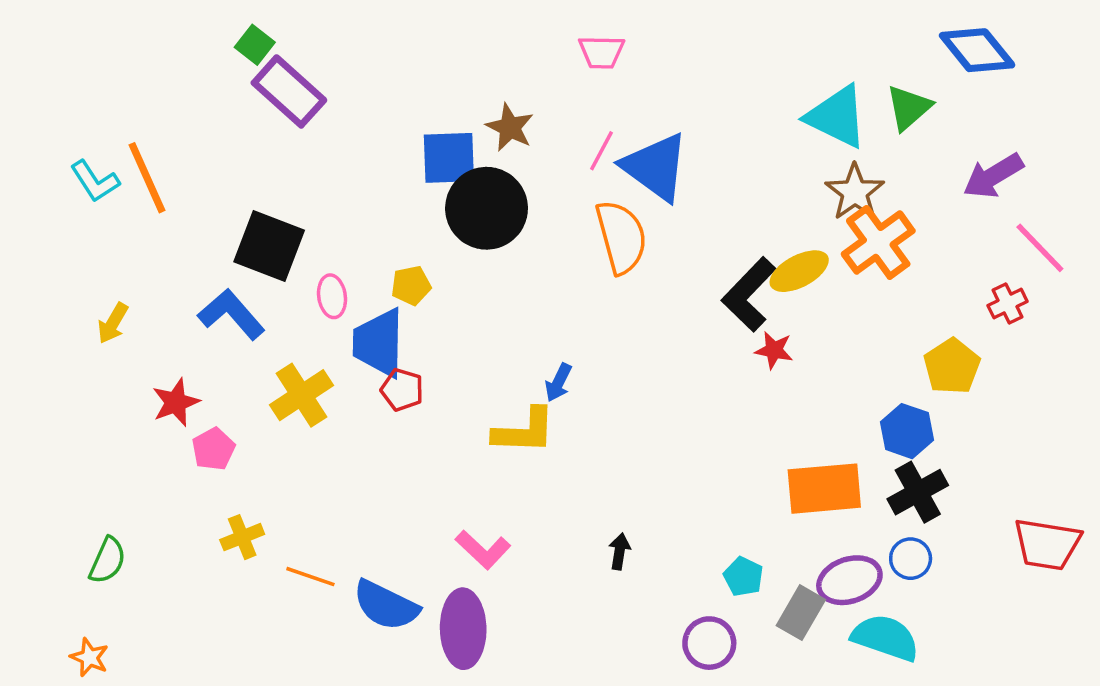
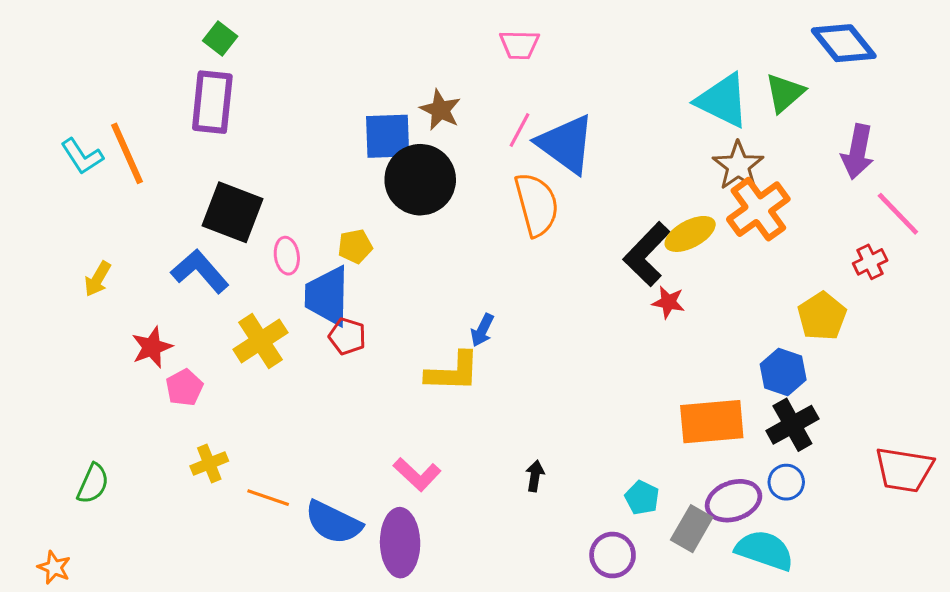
purple rectangle: (289, 91) -> (212, 102), moved, turned 54
purple arrow: (993, 176) -> (858, 152), turned -48
orange star: (89, 657) -> (54, 567), moved

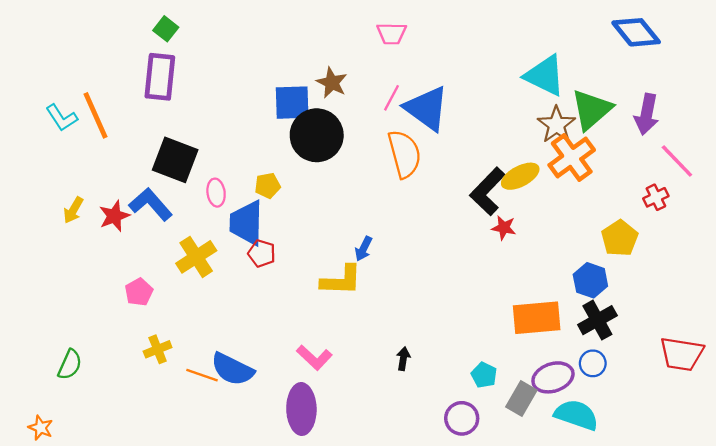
green triangle: (785, 93) -> (592, 110), moved, size x1.4
red star: (152, 347) -> (114, 216), moved
blue semicircle: (333, 522) -> (232, 369), moved

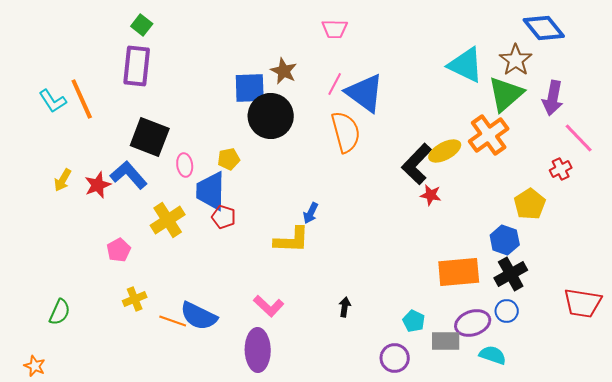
brown star: (556, 125) -> (516, 60), moved
gray rectangle: (521, 398) -> (446, 341), turned 60
cyan semicircle: (576, 415) -> (493, 355), size x0.7

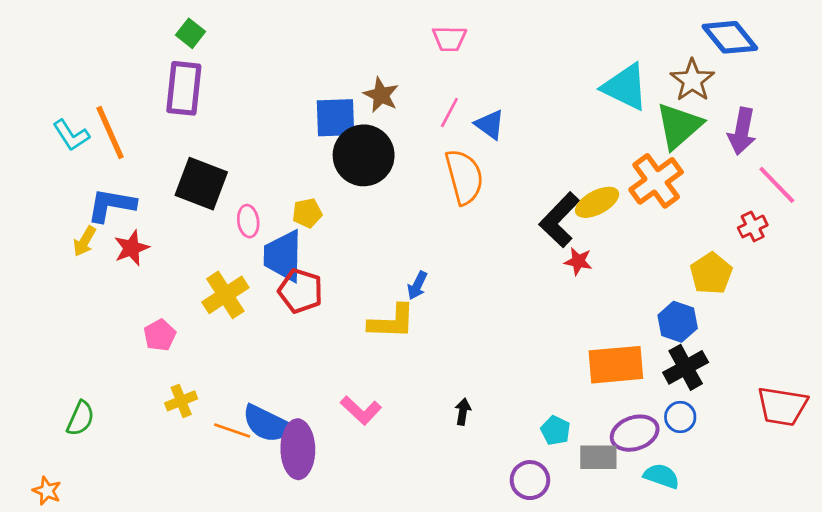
blue triangle: (365, 93) -> (490, 125), size x0.6
blue L-shape: (129, 175) -> (111, 205), moved, turned -39
red pentagon: (224, 217) -> (301, 291), size x1.4
purple ellipse: (258, 350) -> (298, 449), moved

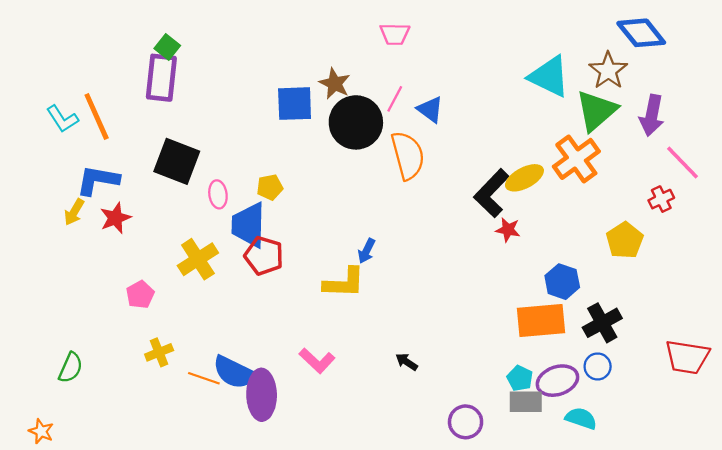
green square: (191, 33) -> (167, 47), moved
black circle: (364, 155) -> (356, 122), moved
blue hexagon: (678, 322) -> (562, 282), moved
black arrow: (463, 412) -> (407, 362), turned -65
cyan pentagon: (555, 430) -> (520, 378), moved

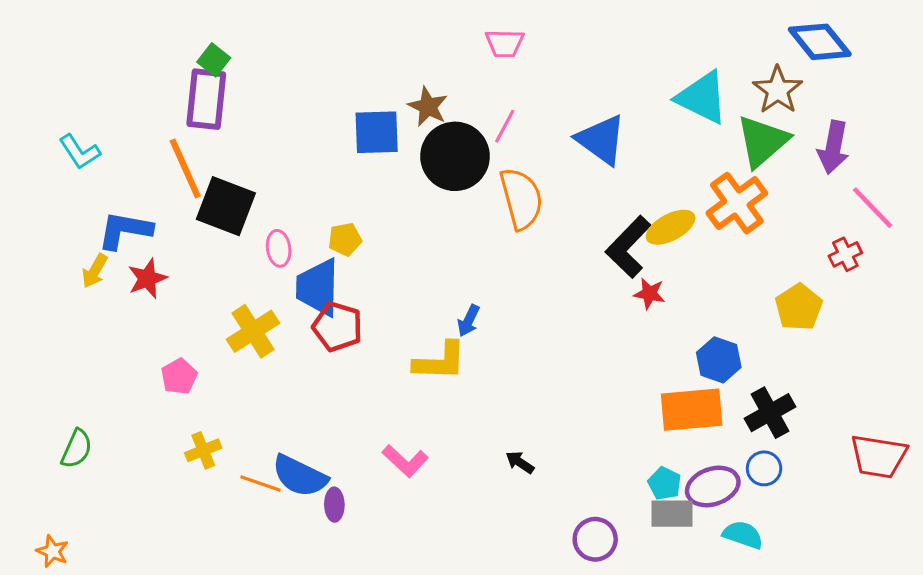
blue triangle: (430, 109) -> (601, 140), moved, size x1.5
orange line: (97, 117) -> (185, 168), moved
green semicircle: (71, 368) -> (77, 449), moved
purple ellipse: (262, 395) -> (334, 505), size x0.5

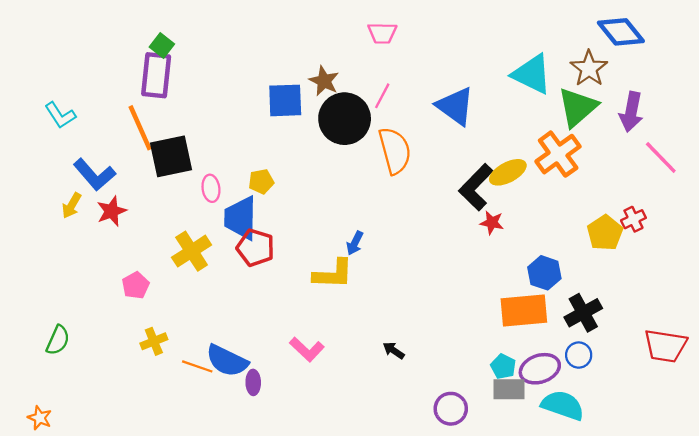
black square: (226, 206) -> (171, 156), turned -33
blue L-shape: (125, 230) -> (94, 175), turned -141
red cross: (845, 254) -> (633, 219), moved
cyan semicircle: (743, 535) -> (563, 405), size x1.4

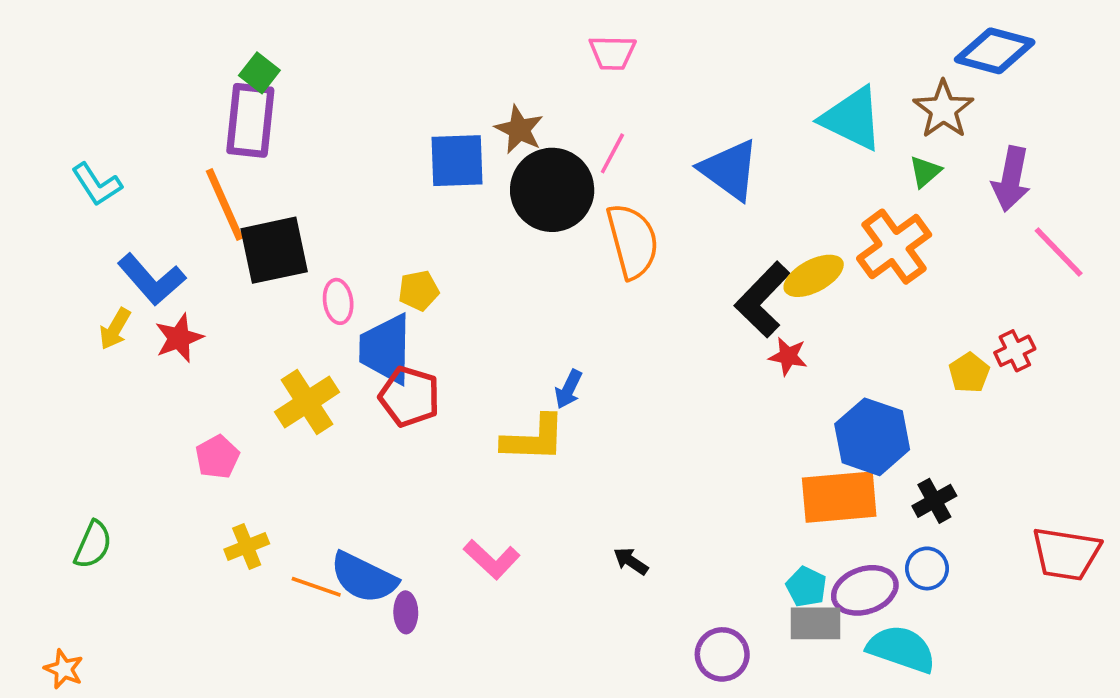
blue diamond: (621, 32) -> (995, 51), turned -36
green triangle: (578, 107) -> (925, 172), size x0.5
yellow pentagon: (605, 233) -> (969, 373), size x0.7
blue hexagon: (544, 273) -> (872, 437), size x1.4
black cross: (583, 313) -> (934, 501), size x0.7

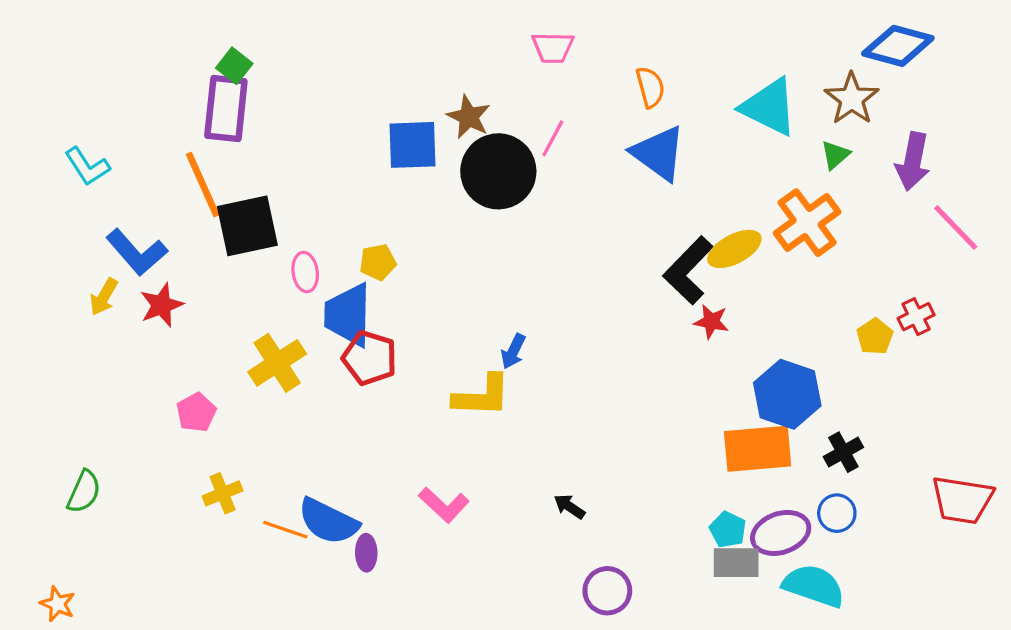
orange semicircle: (633, 241) -> (650, 87), moved, size x0.6
purple circle: (722, 654) -> (607, 591), moved

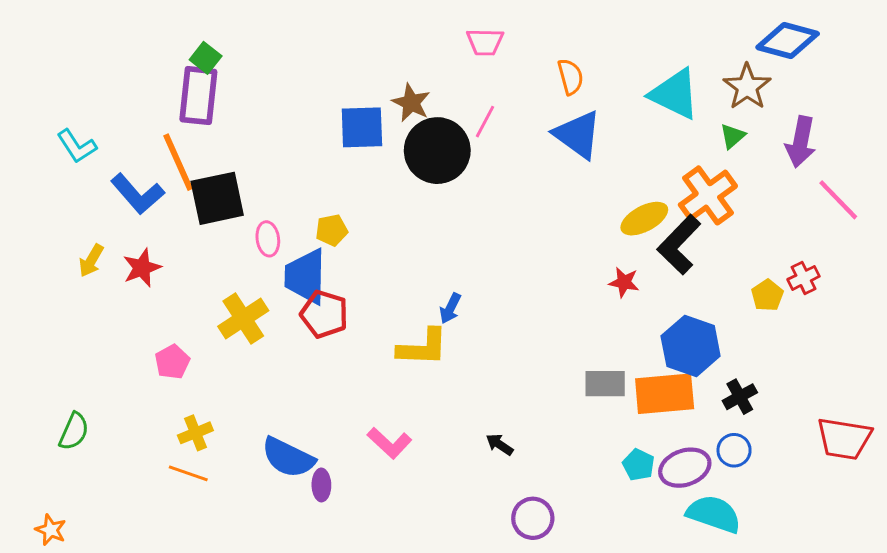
blue L-shape: (137, 252) -> (138, 194), moved
black L-shape: (688, 270) -> (679, 245), moved
orange line: (285, 530) -> (188, 473), moved
gray rectangle: (736, 563) -> (605, 384), moved

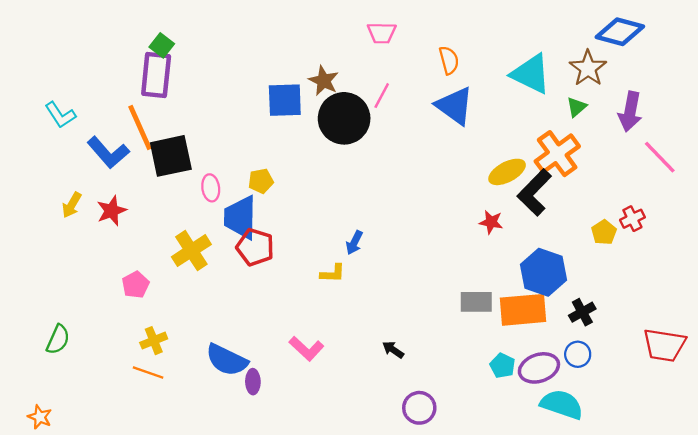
yellow L-shape: (423, 347) -> (333, 273), size x0.6

